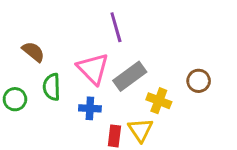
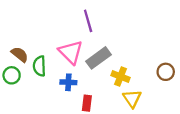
brown semicircle: (33, 52) -> (20, 54), moved
brown circle: (199, 81) -> (166, 72), moved
yellow triangle: (140, 130) -> (132, 98), moved

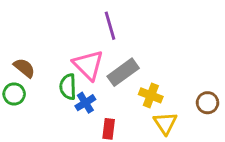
green semicircle: (39, 66) -> (68, 87), moved
brown circle: (166, 72) -> (207, 103), moved
blue cross: (68, 82) -> (85, 103), turned -35

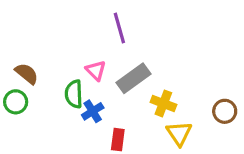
pink triangle: (88, 65) -> (96, 70), size x0.6

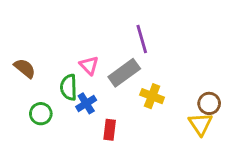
purple line: (119, 28) -> (142, 39), moved
green circle: (16, 102) -> (41, 114), moved
yellow triangle: (179, 133) -> (200, 124), moved

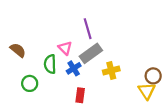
purple line: (142, 39) -> (88, 29), moved
yellow cross: (152, 96) -> (111, 71), turned -35
blue cross: (86, 103) -> (74, 68), moved

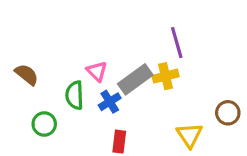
purple line: (88, 29) -> (177, 43), moved
yellow cross: (111, 71) -> (166, 76), moved
yellow triangle: (147, 91) -> (189, 135), moved

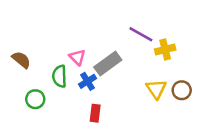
purple line: (177, 43) -> (141, 34), turned -45
yellow cross: (166, 76) -> (165, 50), moved
yellow triangle: (189, 135) -> (156, 89), moved

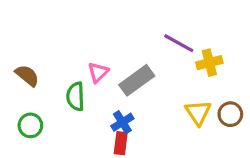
pink triangle: (77, 57) -> (98, 72), turned 30
blue cross: (87, 81) -> (122, 122), moved
green circle: (35, 99) -> (30, 125), moved

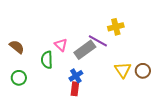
purple line: (179, 43) -> (98, 41), moved
yellow cross: (209, 63) -> (116, 27), moved
pink triangle: (98, 72) -> (61, 45), turned -32

